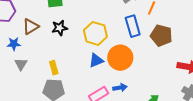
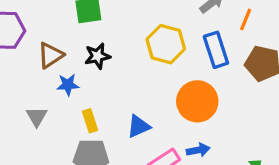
yellow hexagon: (95, 33) -> (166, 44), moved
blue star: (14, 44) -> (68, 85), moved
blue triangle: (96, 61) -> (139, 126), moved

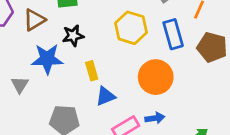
brown triangle: (50, 55) -> (34, 20), moved
blue star: (68, 85) -> (47, 59), size x1.6
yellow rectangle: (90, 121) -> (92, 71), moved

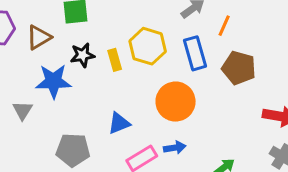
yellow rectangle: (92, 71) -> (115, 60), moved

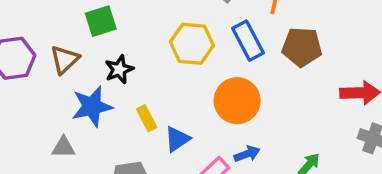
yellow rectangle: (115, 60) -> (147, 118), moved
gray triangle: (23, 110) -> (63, 147), turned -50

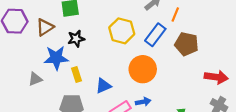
blue rectangle: (248, 41) -> (155, 35), turned 55
yellow rectangle: (147, 118) -> (76, 74), moved
gray triangle: (63, 147) -> (35, 79), turned -32

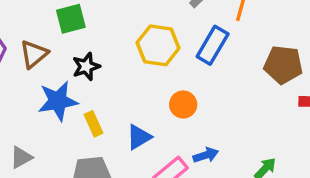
brown pentagon: (187, 44) -> (283, 65), moved
orange circle: (143, 69) -> (183, 104), moved, size x0.6
gray triangle: (35, 79) -> (21, 157), moved

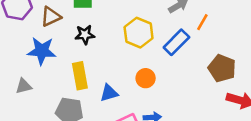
blue star: (58, 101) -> (42, 51), moved
yellow rectangle: (94, 124) -> (80, 76), size x1.5

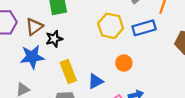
black star: (85, 35) -> (54, 39), moved
blue rectangle: (176, 42) -> (144, 28), turned 40

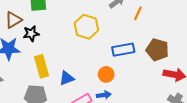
blue rectangle: (144, 28) -> (123, 50), moved
orange circle: (124, 63) -> (106, 74), moved

